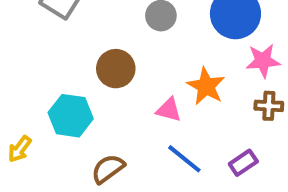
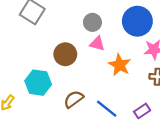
pink triangle: (169, 110) -> (97, 44), moved
brown semicircle: (108, 169) -> (74, 99), moved

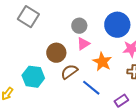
pink triangle: (97, 44) -> (83, 44), turned -48
brown semicircle: (74, 99) -> (69, 72), moved
blue line: (107, 109) -> (91, 88), moved

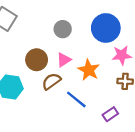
pink triangle: (83, 44) -> (64, 60), moved

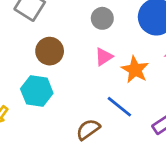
brown circle: (37, 60) -> (50, 51), moved
brown semicircle: (51, 81) -> (88, 129), moved

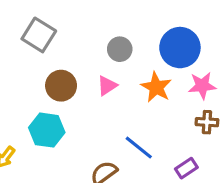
pink triangle: (104, 57) -> (107, 86), moved
orange star: (135, 70) -> (156, 87), moved

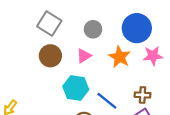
gray square: (39, 35) -> (49, 24), moved
brown cross: (207, 122) -> (143, 95), moved
cyan hexagon: (47, 130) -> (76, 88), moved

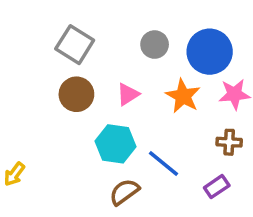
gray circle: (93, 29) -> (155, 45), moved
brown cross: (143, 95) -> (229, 142), moved

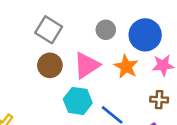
pink triangle: (128, 94) -> (87, 65), size x1.6

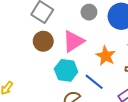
orange star: (126, 67) -> (106, 56), moved

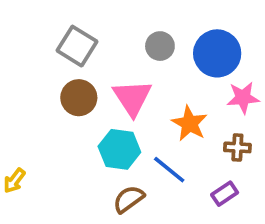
pink triangle: (73, 41) -> (132, 98), turned -30

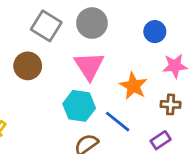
gray circle: (160, 46) -> (92, 23), moved, size x1.4
blue circle: (217, 53) -> (155, 32), size x0.6
brown circle: (79, 98) -> (28, 66), moved

